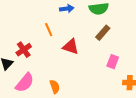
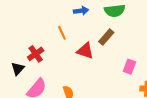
brown rectangle: (103, 33) -> (106, 37), moved

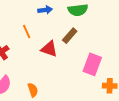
pink rectangle: (129, 67) -> (92, 64), size x1.5

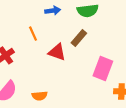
orange semicircle: (33, 90) -> (40, 96), turned 104

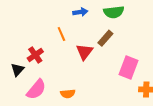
red triangle: (57, 52) -> (84, 52), turned 48

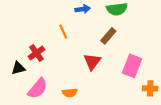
red triangle: (84, 52) -> (92, 62), moved
black triangle: (17, 70) -> (18, 68), turned 32

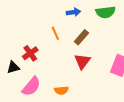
brown rectangle: (108, 36) -> (81, 37), moved

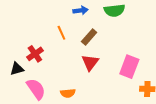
pink semicircle: (31, 86) -> (36, 89), turned -75

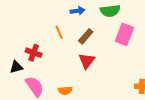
red cross: (35, 54) -> (34, 53), turned -35
pink rectangle: (129, 67) -> (124, 34), moved

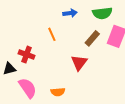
brown rectangle: (86, 36) -> (92, 38), moved

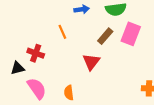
orange semicircle: (58, 92) -> (69, 93), turned 88

